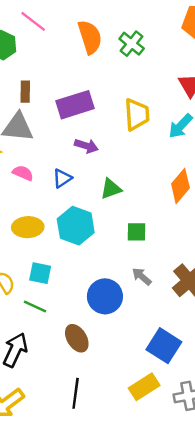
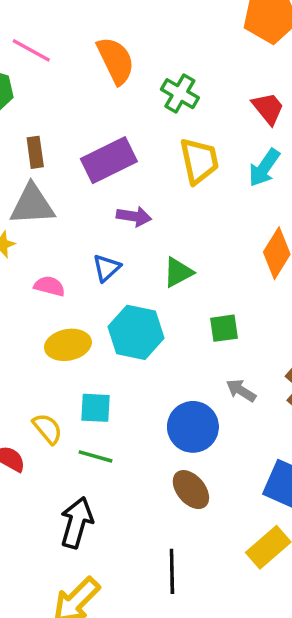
green cross: (132, 44) -> (180, 94), moved
pink semicircle: (23, 173) -> (50, 286), moved
brown ellipse: (77, 338) -> (191, 490), moved

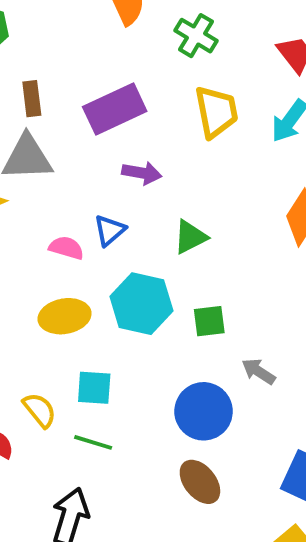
pink semicircle: (50, 286) -> (66, 248), moved
green square: (224, 328) -> (209, 321), moved

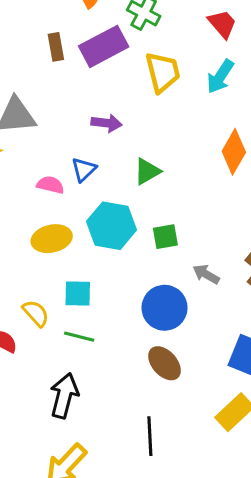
brown rectangle: (32, 99) -> (56, 47), moved
purple rectangle: (115, 109) -> (104, 46), moved

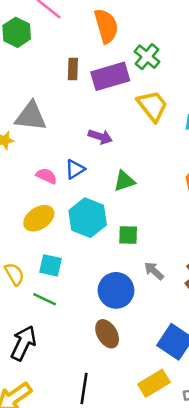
yellow trapezoid: (163, 72) -> (152, 106), turned -36
yellow ellipse: (52, 239) -> (39, 218), turned -32

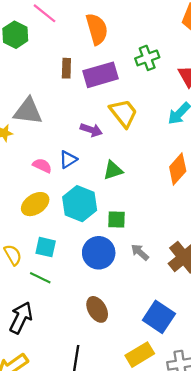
green cross: (147, 57) -> (147, 58), moved, turned 30
yellow trapezoid: (152, 106) -> (124, 113), moved
blue circle: (116, 290) -> (99, 253), moved

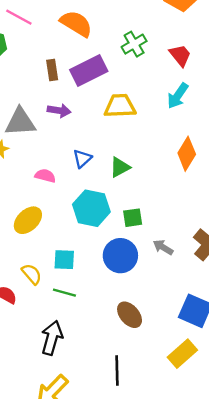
orange semicircle: (97, 29) -> (76, 24), turned -32
yellow trapezoid: (124, 113) -> (120, 106), turned -44
purple arrow: (91, 130) -> (59, 110), moved
blue triangle: (68, 160) -> (82, 159), moved
yellow ellipse: (35, 204) -> (28, 220), moved

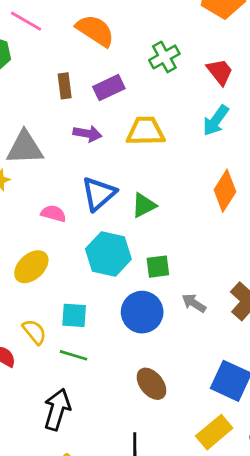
purple rectangle: (89, 70) -> (109, 88), size x0.7
purple arrow: (59, 110) -> (87, 134), moved
blue triangle: (82, 159) -> (99, 194), size x1.5

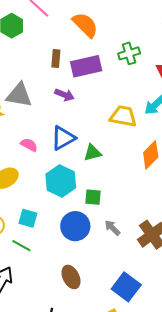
purple rectangle: (109, 88) -> (86, 66), size x1.4
yellow trapezoid: (146, 131) -> (123, 116), moved

